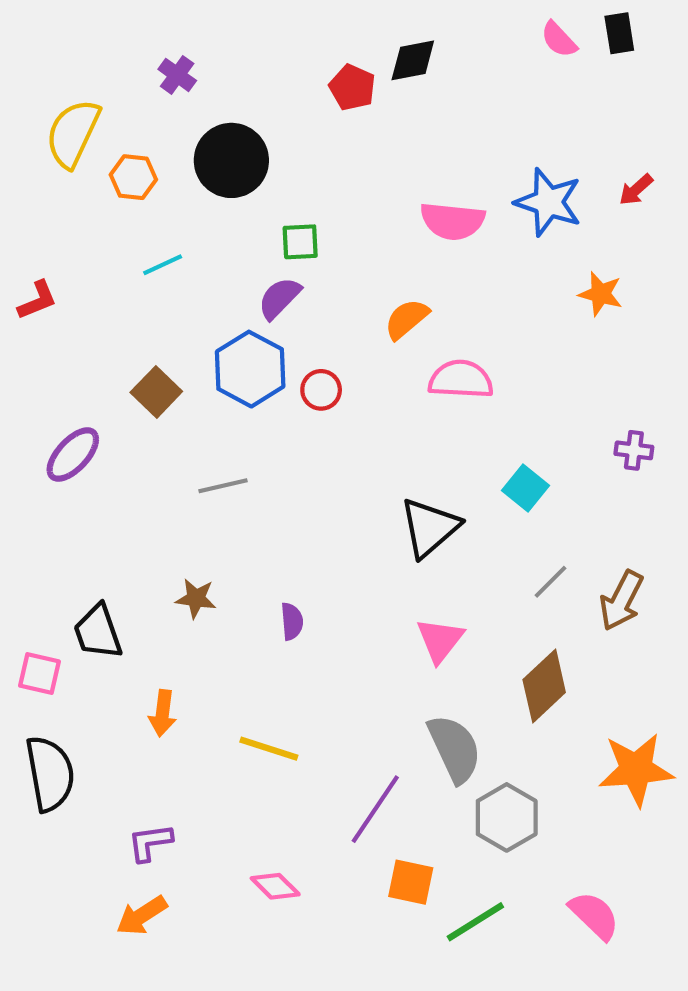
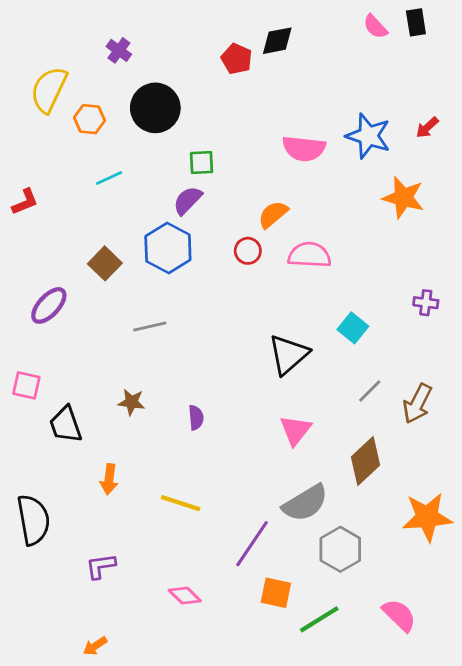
orange star: (601, 294) -> (403, 198), size x1.4
red circle: (321, 390) -> (248, 251), moved
pink square: (39, 674) -> (26, 385), moved
gray semicircle: (455, 749) -> (305, 503), turned 84
orange arrow: (142, 915) -> (95, 646), moved, size x0.7

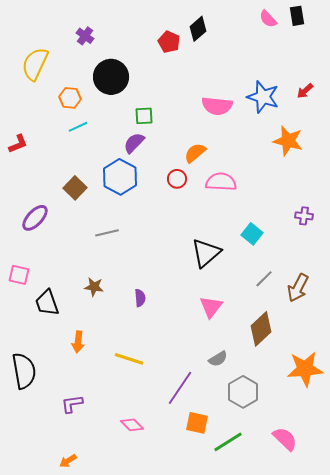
black diamond: (277, 41) -> (198, 29), turned -30
orange hexagon: (89, 119) -> (70, 98), moved
gray semicircle: (305, 503) -> (218, 359), size x0.6

